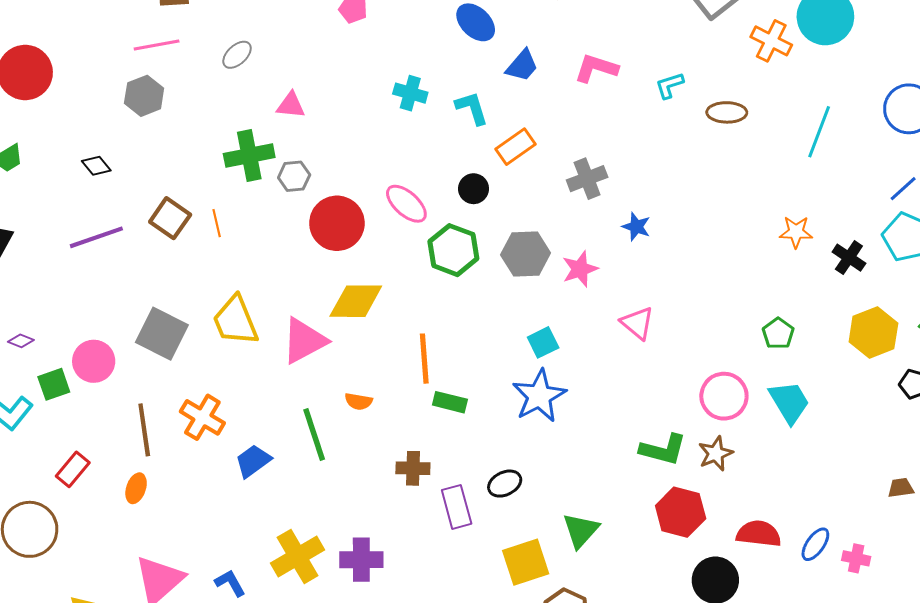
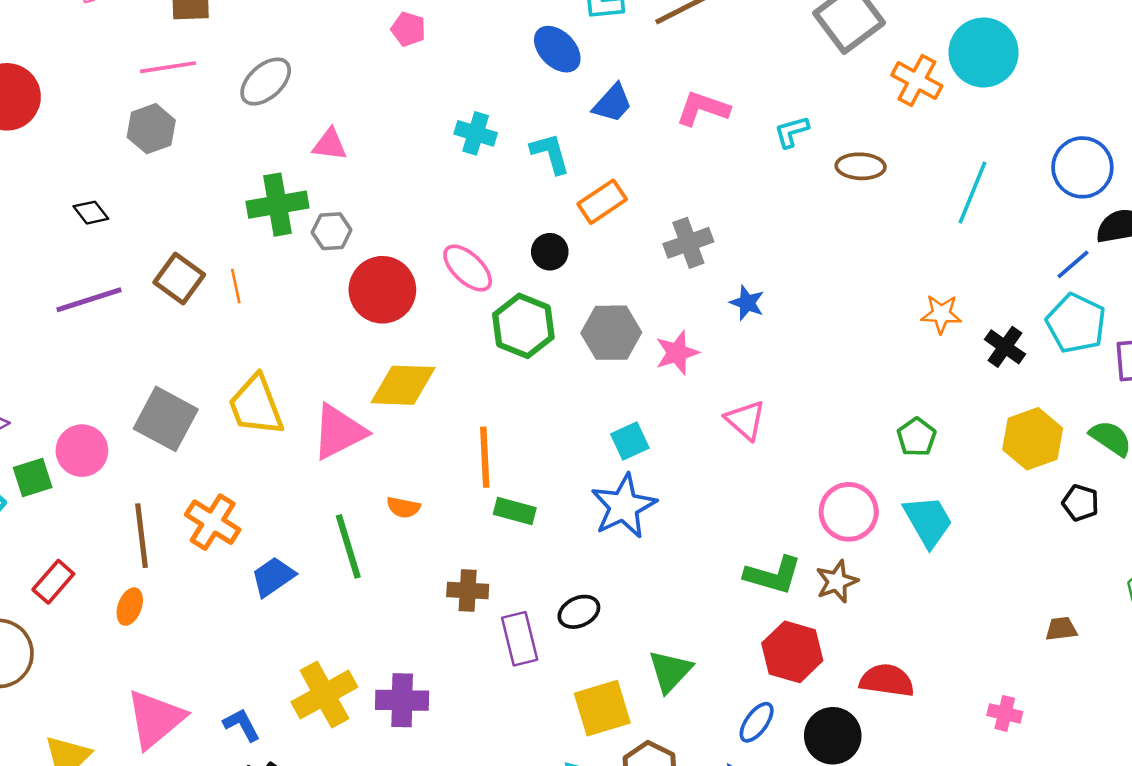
gray ellipse: (237, 55) -> (266, 82), size x1.4
blue ellipse: (815, 544) -> (757, 722), moved

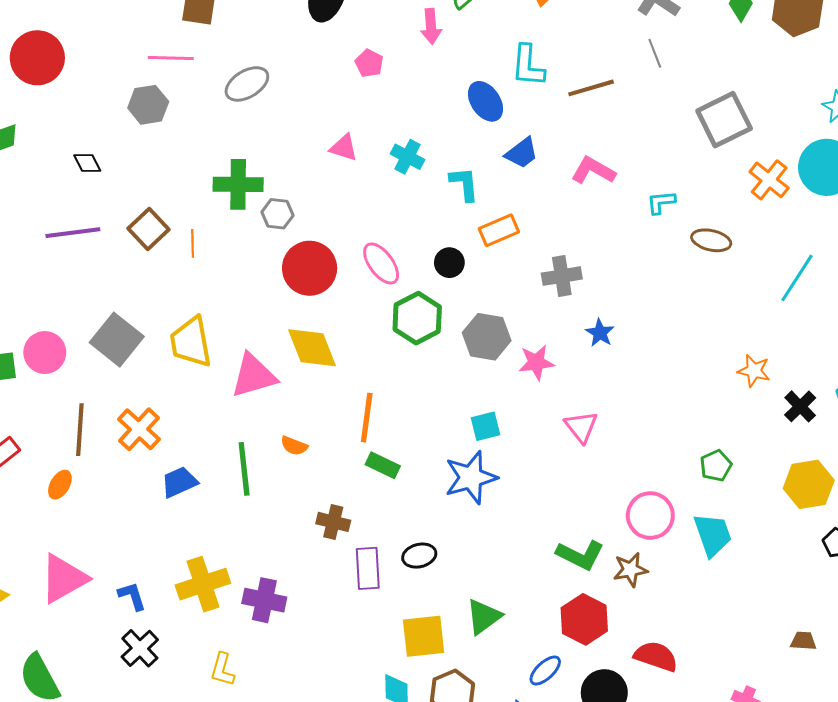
pink triangle: (330, 145) -> (344, 148), moved
yellow diamond: (403, 385) -> (312, 348), turned 56

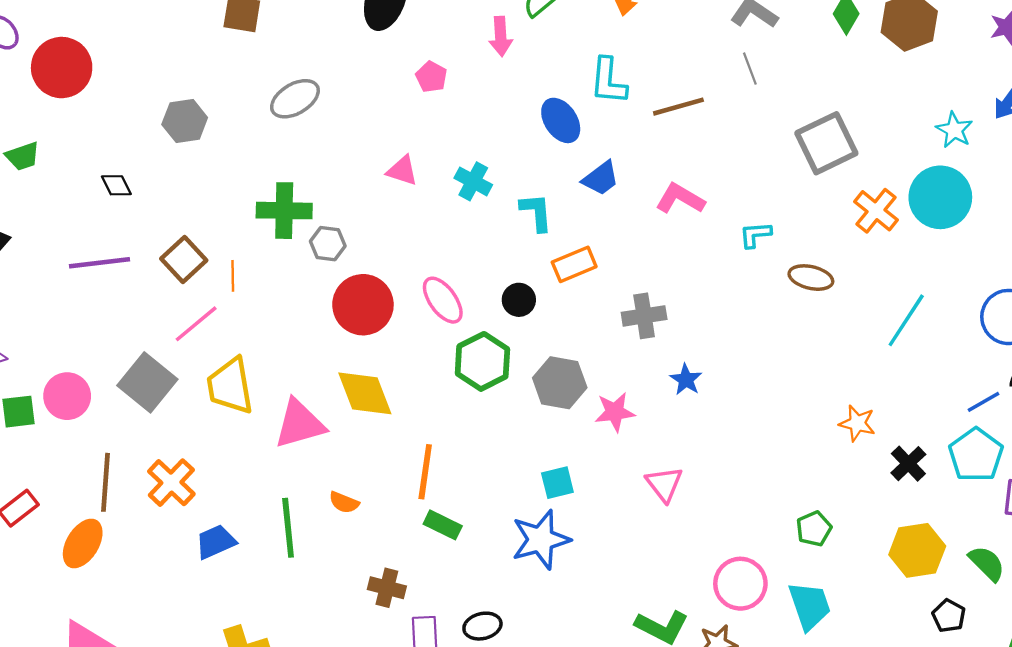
pink line: (171, 58) -> (196, 324), moved, turned -42
orange ellipse: (60, 485) -> (83, 543), size x1.5

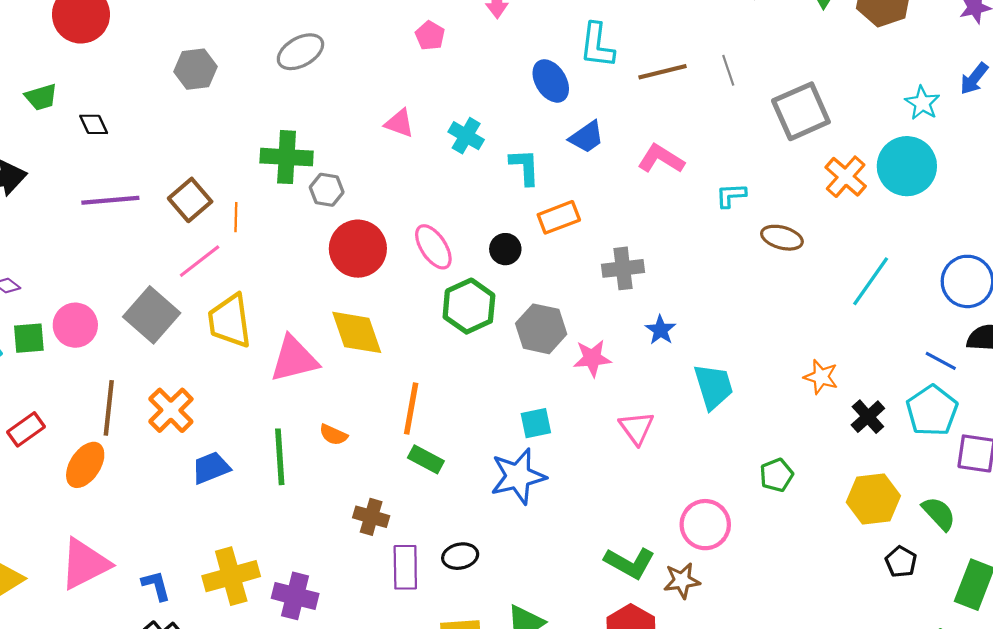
gray line: (750, 69) -> (728, 70), moved
black diamond: (116, 185) -> (94, 124), moved
blue line: (983, 402) -> (941, 361), turned 56
cyan trapezoid: (810, 606) -> (714, 386), moved

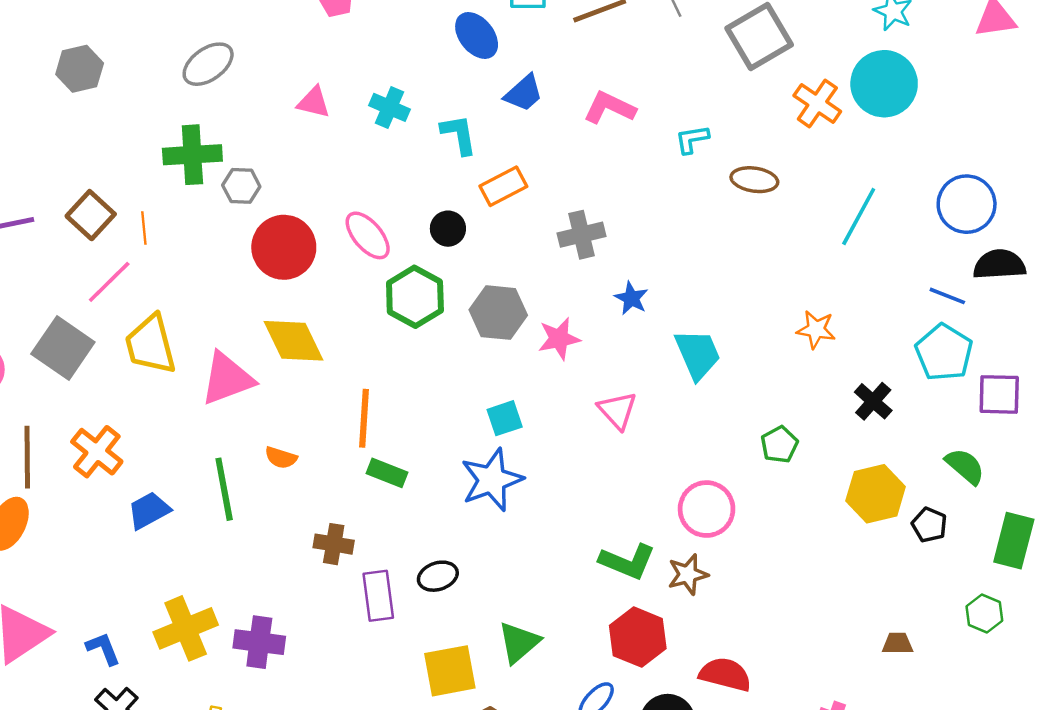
gray ellipse: (300, 52) -> (208, 64), moved
black cross: (868, 417) -> (873, 401), moved
yellow hexagon: (873, 499) -> (876, 494), moved

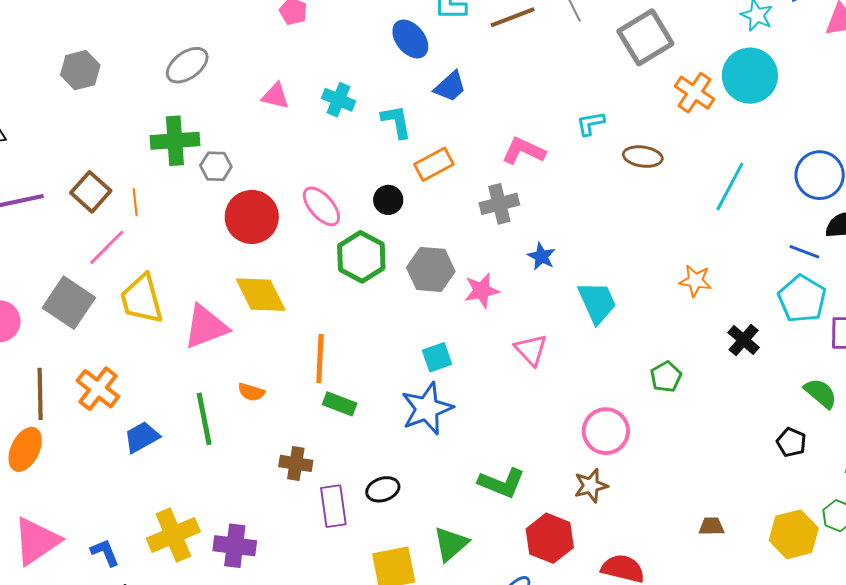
pink L-shape: (609, 108) -> (524, 151), moved
yellow hexagon: (876, 494) -> (794, 534), moved
green L-shape: (627, 562) -> (502, 483), moved
brown trapezoid: (898, 643) -> (711, 526), moved

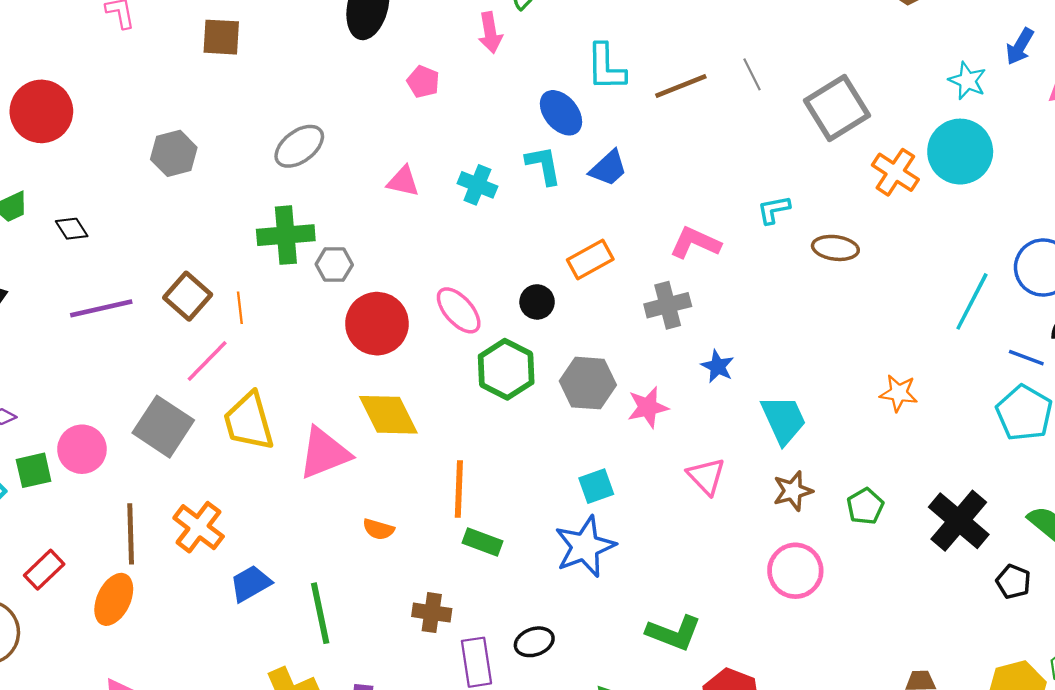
cyan L-shape: (396, 122) -> (544, 165), moved
cyan line: (730, 186) -> (972, 301), moved
black cross: (744, 340) -> (959, 521), moved, size x1.6
green line: (204, 419) -> (320, 613), moved
brown star: (591, 486) -> (793, 491), moved

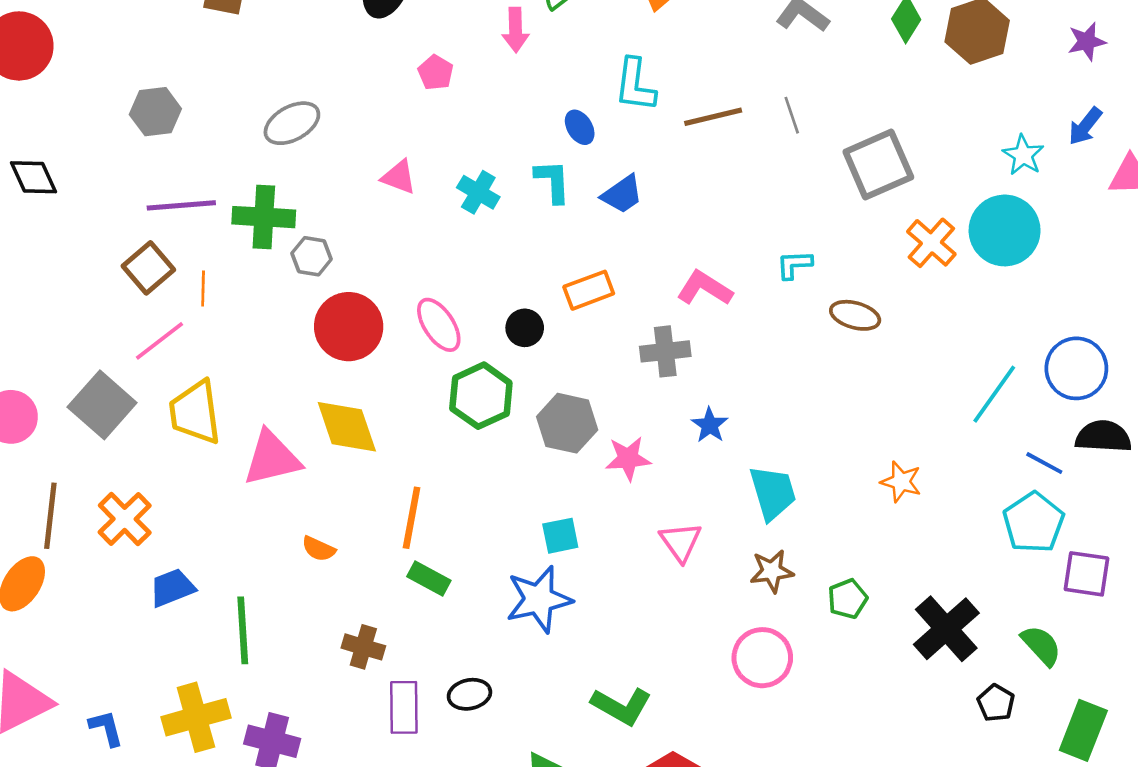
blue ellipse: (561, 113) -> (580, 127), size x0.7
black diamond: (72, 229) -> (34, 177), size x1.4
purple line: (101, 308) -> (181, 205), moved

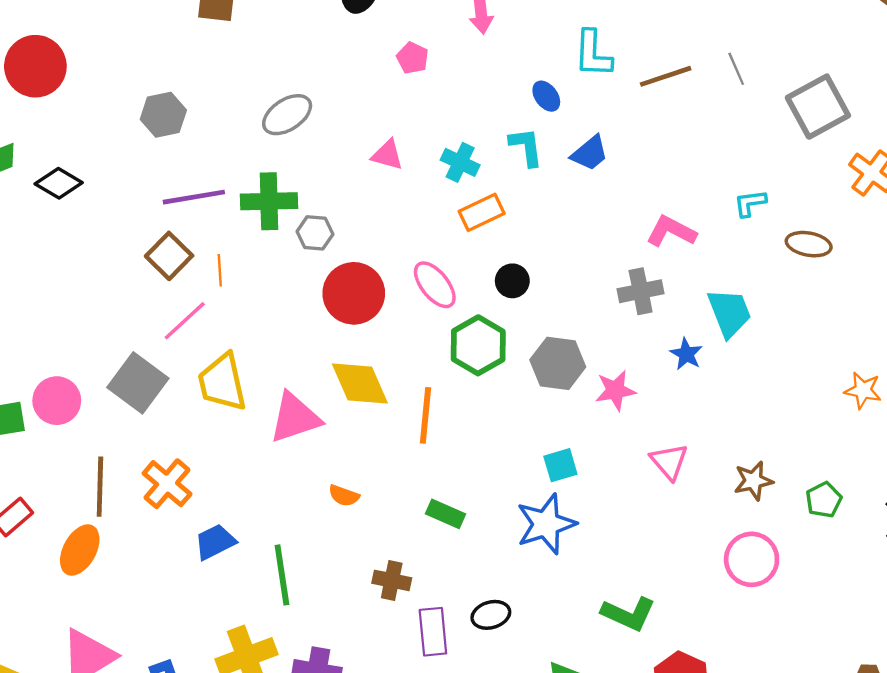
black diamond: (34, 177) -> (59, 183), turned -30
orange rectangle: (589, 290) -> (482, 212), moved
cyan trapezoid: (773, 493) -> (729, 313), moved
orange line: (412, 518) -> (426, 415), moved

